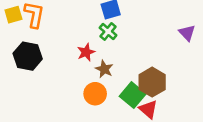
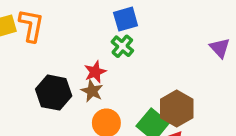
black hexagon: (28, 56) -> (54, 93), moved
brown star: (104, 69) -> (92, 91), moved

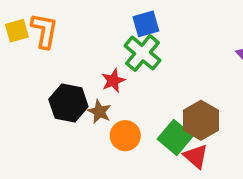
green cross: (122, 46) -> (142, 53), size x1.5
brown star: (92, 91) -> (99, 112), moved

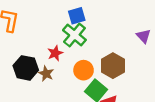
brown hexagon: (201, 120) -> (113, 66), moved
orange circle: (125, 136) -> (84, 70), moved

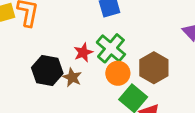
green cross: (74, 35) -> (111, 48), moved

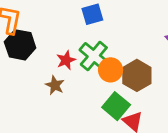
black hexagon: (47, 70) -> (20, 45), moved
orange circle: (118, 73) -> (111, 70), moved

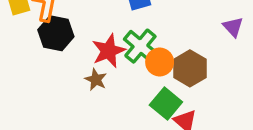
red star: (66, 60) -> (109, 51), size x1.5

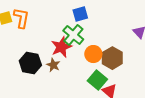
black hexagon: (56, 33) -> (30, 63), moved
green cross: (140, 46) -> (73, 35), moved

